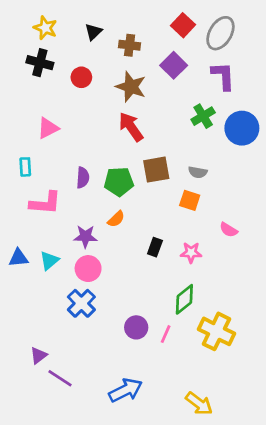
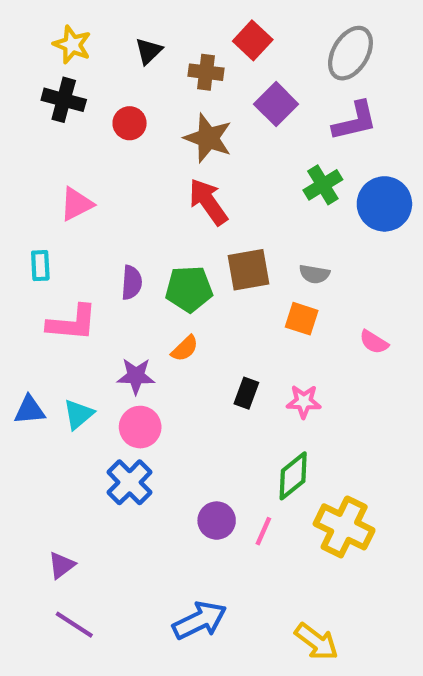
red square: (183, 25) -> (253, 40), moved
purple L-shape: (223, 76) -> (355, 121), turned 80
pink semicircle: (229, 230) -> (374, 342), moved
purple line: (60, 378) -> (74, 625), moved

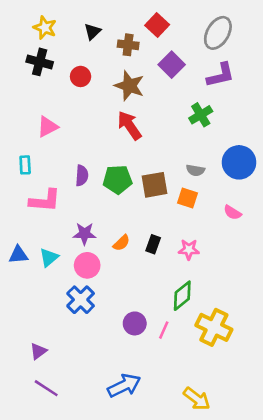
blue circle: (384, 204) -> (239, 162), moved
brown square: (248, 270) -> (154, 185), moved
orange semicircle: (185, 348) -> (121, 243), moved

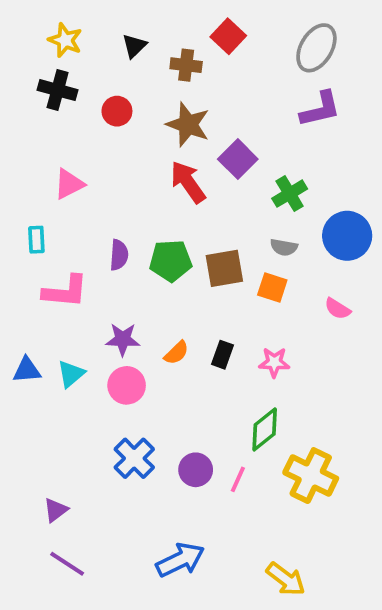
purple square: (172, 65) -> (238, 159), moved
green cross: (201, 115) -> (290, 194), moved
blue cross: (81, 300) -> (134, 458), moved

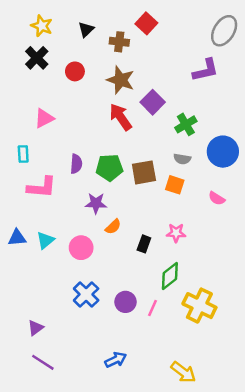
gray ellipse: (316, 48) -> (224, 31), moved
black cross: (58, 90) -> (37, 58), turned 30
purple star: (123, 339) -> (96, 203), moved
black rectangle: (222, 355) -> (144, 244), moved
blue arrow: (180, 560) -> (116, 360), size x0.7

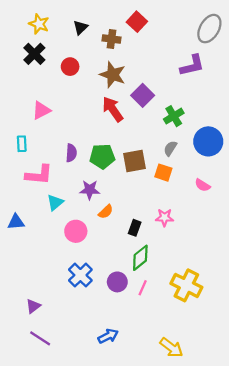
gray semicircle: (182, 159) -> (170, 148), turned 112
cyan triangle: (45, 240) -> (55, 202), moved
green diamond: (170, 276) -> (140, 258), moved

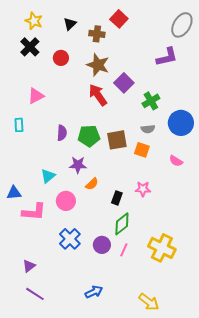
gray semicircle: (170, 148) -> (148, 129), turned -128
pink L-shape: (39, 175) -> (34, 212), moved

